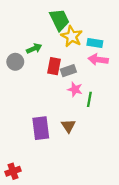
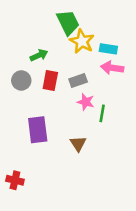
gray circle: (15, 62) -> (21, 80), moved
red rectangle: (54, 66) -> (50, 80), moved
purple rectangle: (41, 128) -> (38, 130), moved
red cross: (13, 171) -> (15, 180), moved, turned 32

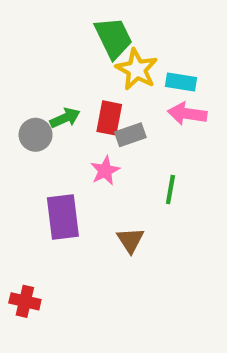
green arrow: (39, 55) -> (65, 118), moved
red rectangle: (50, 80) -> (109, 118), moved
pink star: (86, 102) -> (105, 171), moved, turned 30

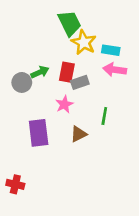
brown triangle: (130, 240) -> (79, 134), moved, turned 36

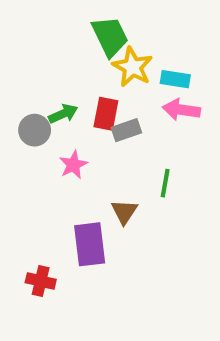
pink star: (64, 104) -> (73, 165), moved
purple rectangle: (39, 133) -> (90, 244), moved
brown triangle: (79, 134) -> (124, 212), turned -30
red cross: (15, 184) -> (41, 281), moved

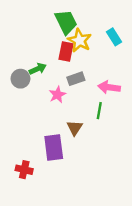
cyan rectangle: (175, 79) -> (114, 37), moved, turned 49
pink arrow: (181, 110) -> (109, 87), moved
red rectangle: (106, 114) -> (66, 52), moved
pink star: (73, 165) -> (57, 95), moved

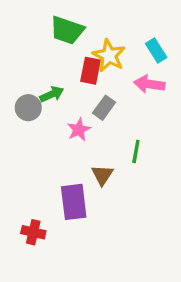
green trapezoid: (66, 22) -> (67, 30), moved, turned 135
gray rectangle: (76, 79) -> (104, 108), turned -35
pink arrow: (109, 87) -> (149, 84), moved

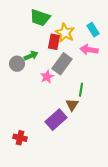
gray rectangle: (104, 108) -> (62, 64), size x1.5
brown triangle: (102, 175) -> (72, 105), moved
purple rectangle: (74, 202) -> (56, 120), moved, turned 55

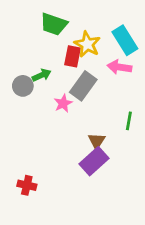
cyan rectangle: (93, 30) -> (125, 40), size x1.5
green line: (81, 90) -> (129, 121), moved
purple rectangle: (56, 120) -> (94, 161), moved

